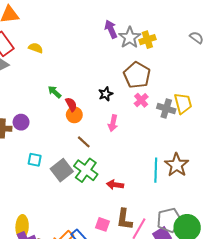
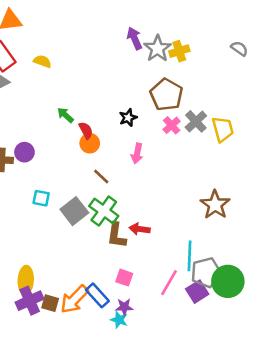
gray cross: (166, 109) -> (196, 121), moved, turned 30
cyan line: (156, 170) -> (189, 256), moved
brown L-shape: (124, 219) -> (117, 235), moved

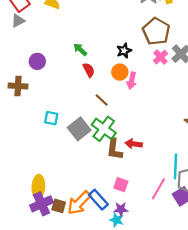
green arrow: (65, 115) -> (80, 50), moved
red semicircle: (86, 130) -> (89, 70), moved
orange circle: (90, 143) -> (120, 72), moved
purple circle: (24, 152) -> (37, 61), moved

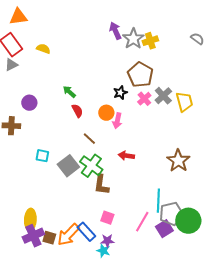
black star: (124, 51) -> (120, 93), moved
red arrow: (134, 144) -> (126, 156), moved

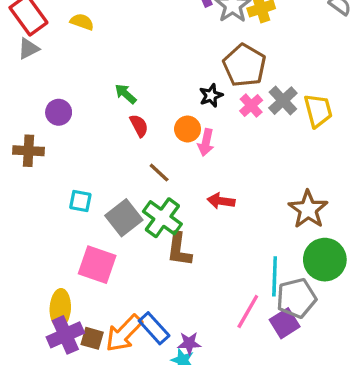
pink square: (107, 218) -> (97, 265), moved, size x1.6
green circle: (188, 221) -> (325, 260), moved

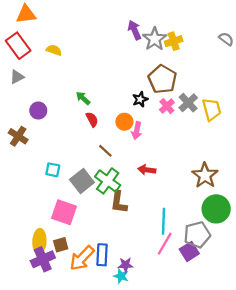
gray triangle: (28, 49) -> (17, 77), moved
brown cross: (28, 151) -> (18, 136), turned 30
cyan line: (275, 276) -> (164, 221), moved
blue rectangle: (154, 328) -> (102, 255), turned 45
brown square: (92, 338) -> (61, 245), moved, turned -32

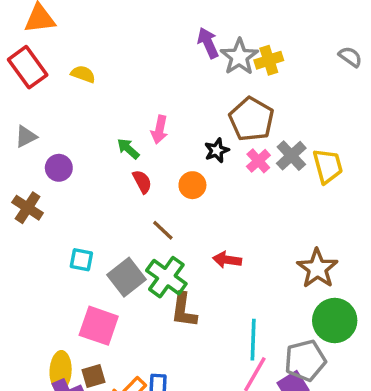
gray triangle: (17, 77) -> (26, 137), moved
pink arrow: (137, 131) -> (159, 130), moved

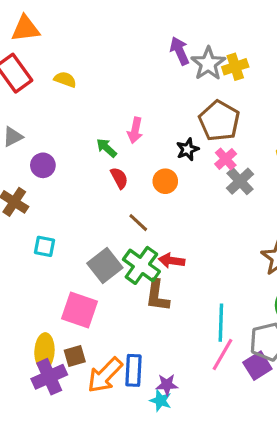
gray cross: (291, 156) -> (240, 181), moved
cyan square: (81, 260) -> (44, 246), moved
red arrow: (227, 260) -> (172, 261), moved

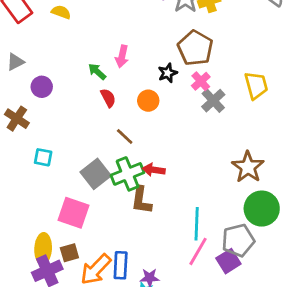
green cross: (141, 265) -> (127, 174), turned 32

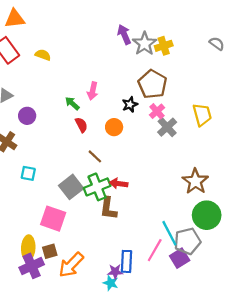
cyan line: (197, 224) -> (169, 233), moved, turned -30
blue rectangle: (121, 265) -> (126, 261), moved

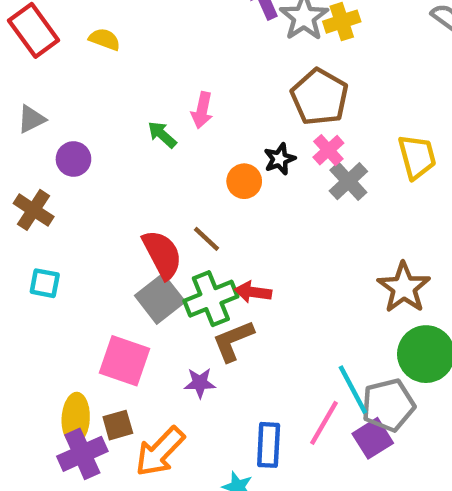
black star: (130, 105) -> (280, 159), moved
red semicircle: (81, 125) -> (162, 254), moved, size x1.6
cyan square: (28, 173) -> (45, 283), moved
brown L-shape: (108, 208) -> (233, 341), turned 60
purple star: (115, 272) -> (200, 383), moved

